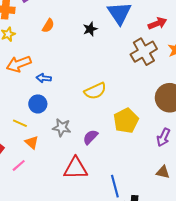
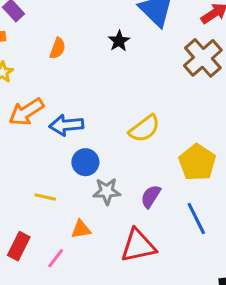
blue arrow: (44, 78) -> (66, 125), size x1.5
blue circle: (38, 104) -> (85, 162), moved
orange triangle: (32, 142) -> (81, 229), moved, turned -40
blue line: (115, 186) -> (196, 218), moved

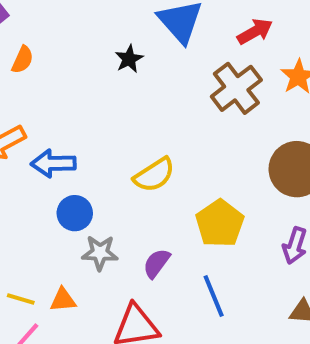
orange semicircle: (58, 48) -> (22, 60), moved
yellow line: (45, 197) -> (21, 299), moved

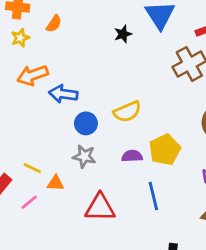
blue circle: (75, 213) -> (86, 123), moved
purple semicircle: (156, 263) -> (132, 156), moved, turned 42
yellow line: (21, 299) -> (32, 168), moved

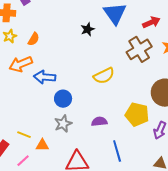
orange semicircle: (54, 24) -> (34, 39), moved
yellow semicircle: (127, 112) -> (104, 76), moved
yellow pentagon: (165, 150) -> (137, 114), moved, turned -30
gray star: (84, 156) -> (63, 124), turned -30

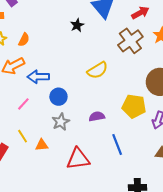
yellow line: (24, 135) -> (23, 136), turned 40
pink line: (23, 161) -> (23, 104), moved

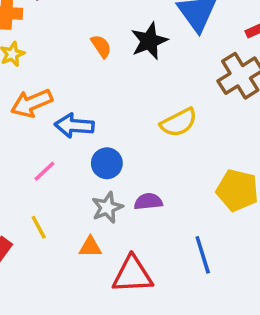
black star: (77, 25) -> (149, 41), size x1.5
orange semicircle: (24, 40) -> (101, 46), moved, turned -64
purple semicircle: (97, 117) -> (148, 202), moved
orange triangle: (42, 145) -> (90, 247), moved

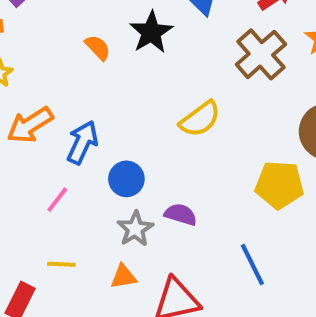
blue arrow: (74, 126) -> (82, 142), turned 120
purple semicircle: (148, 202) -> (181, 214), turned 32
yellow line: (39, 227) -> (61, 264), turned -50

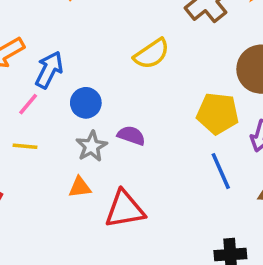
pink line: (57, 200) -> (28, 104), moved
yellow line: (61, 264) -> (25, 146), moved
blue line: (252, 265) -> (221, 171), moved

